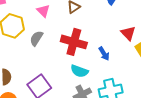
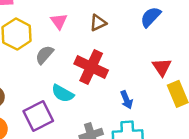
blue arrow: (104, 54) -> (126, 100), moved
cyan semicircle: (79, 71) -> (63, 93), moved

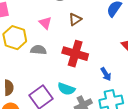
gray semicircle: (45, 55) -> (38, 50), turned 63
cyan semicircle: (63, 93) -> (66, 89), moved

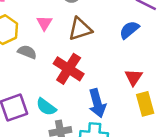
brown triangle: (75, 19) -> (80, 29), size x1.5
blue arrow: (106, 74) -> (97, 103), size x1.6

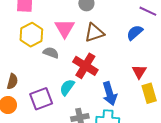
pink triangle: (44, 23) -> (65, 28), size x1.5
cyan semicircle: (46, 107) -> (67, 87), moved, turned 90

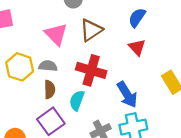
yellow hexagon: (31, 35) -> (20, 67), moved
red triangle: (139, 72) -> (137, 47), moved
brown semicircle: (12, 81) -> (50, 89), moved

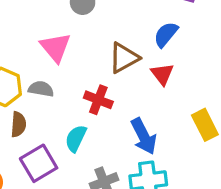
brown triangle: (91, 30) -> (124, 58), moved
red cross: (91, 70) -> (98, 100), size x0.7
brown semicircle: (50, 89) -> (18, 124), moved

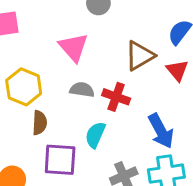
gray semicircle: (41, 89) -> (82, 90), moved
purple square: (39, 163) -> (60, 160), turned 36

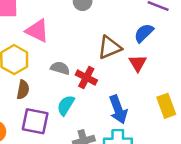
pink triangle: (73, 47) -> (37, 31), moved, turned -30

